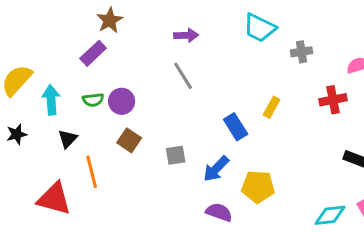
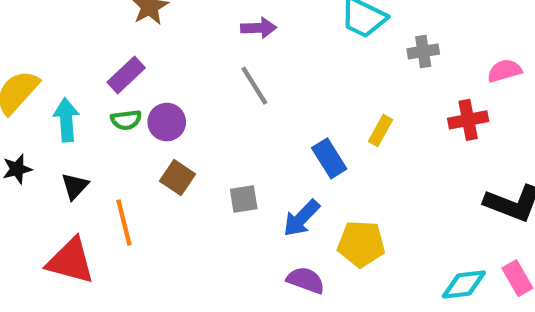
purple rectangle: (93, 53) -> (126, 75), moved
black triangle: (68, 139) -> (75, 186), moved

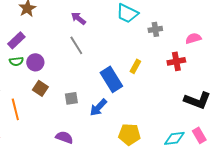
purple arrow: (259, 28) -> (78, 18), turned -140
blue rectangle: (329, 158) -> (111, 79), size x1.4
yellow pentagon: (361, 244) -> (129, 134), moved
purple semicircle: (306, 280) -> (64, 137), moved

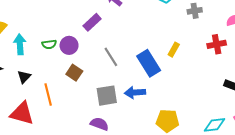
purple rectangle: (16, 40) -> (92, 22), moved
gray line: (76, 45) -> (111, 57), moved
gray square: (71, 98) -> (107, 96), moved, size x1.5
blue arrow: (98, 107) -> (135, 92), turned 42

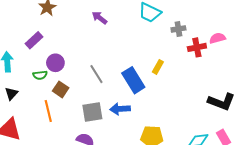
purple rectangle: (92, 22) -> (34, 40), moved
green semicircle: (49, 44) -> (40, 75), moved
red cross: (217, 44) -> (197, 47), moved
orange line: (48, 95) -> (48, 111), moved

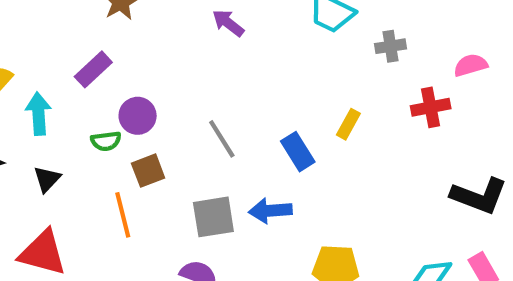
red cross: (197, 47) -> (431, 107), moved
blue rectangle: (133, 80) -> (298, 152), size x0.7
brown square: (61, 89) -> (148, 171), turned 35

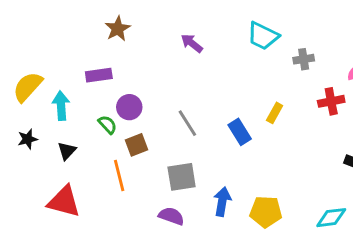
purple rectangle: (93, 69) -> (99, 75), turned 35
green semicircle: (106, 141) -> (107, 125), turned -126
blue arrow: (270, 211) -> (222, 202), moved, turned 104

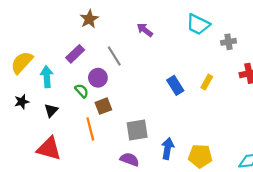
purple rectangle: (99, 75) -> (75, 54), turned -36
gray line: (187, 123) -> (114, 56), moved
blue rectangle: (240, 132) -> (175, 85), moved

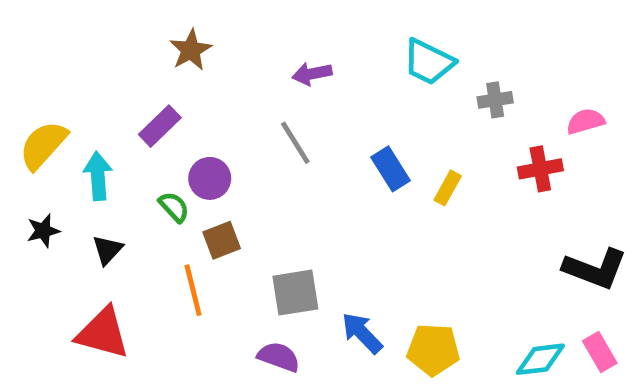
purple arrow: (145, 30) -> (312, 74), turned -49
gray line: (114, 56) -> (295, 143), moved
blue rectangle: (175, 85) -> (391, 169), moved
blue arrow: (168, 148) -> (362, 333), turned -54

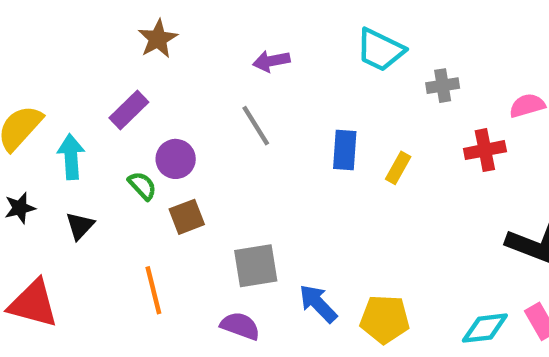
blue rectangle: (391, 169) -> (345, 150), turned 36
orange line: (193, 290) -> (153, 290), moved
red triangle: (103, 333) -> (33, 304), moved

